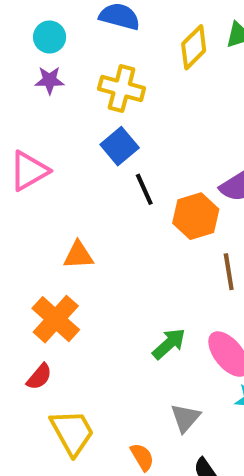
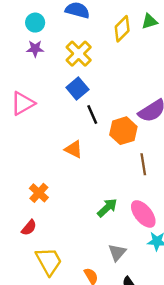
yellow cross: (122, 88) -> (79, 54), turned 30
orange triangle: (78, 255) -> (74, 149), moved, turned 30
orange cross: (56, 319) -> (39, 193), size x0.7

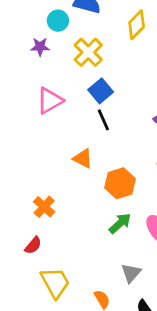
cyan circle: (35, 23) -> (58, 21), moved
blue square: (77, 88) -> (101, 91), moved
pink triangle: (23, 103) -> (50, 101), moved
orange hexagon: (123, 131) -> (120, 183), moved

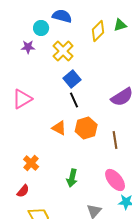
pink triangle: (50, 101) -> (22, 99), moved
orange hexagon: (120, 183) -> (86, 128), moved
green arrow: (120, 223) -> (72, 178), moved, turned 144

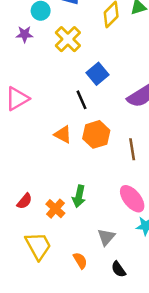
blue square: (72, 79) -> (98, 74), moved
orange cross: (31, 163) -> (55, 209), moved
red semicircle: (23, 191) -> (25, 201), moved

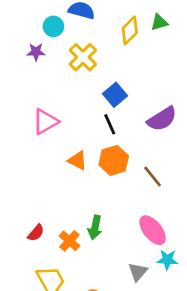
pink triangle: (17, 99) -> (45, 122), moved
black line: (81, 100) -> (110, 124), moved
brown line: (132, 149) -> (153, 177), turned -30
gray triangle: (106, 237) -> (138, 272), moved

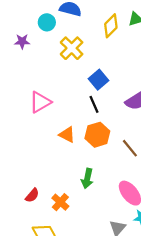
purple star: (36, 52) -> (22, 41), moved
green arrow: (95, 227) -> (87, 178), moved

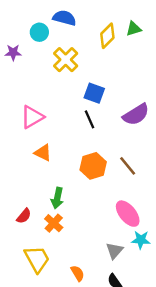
blue square: (98, 80) -> (94, 93), turned -30
orange triangle: (67, 135) -> (43, 153), moved
orange hexagon: (97, 135) -> (93, 166), moved
green arrow: (87, 178) -> (57, 198), moved

